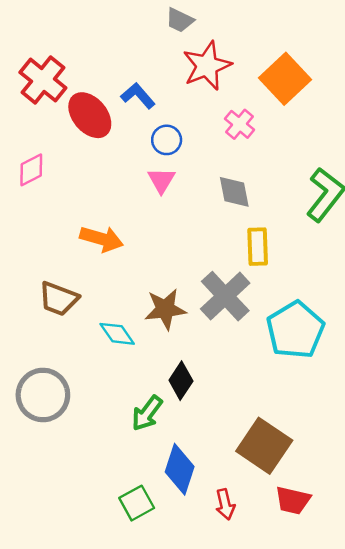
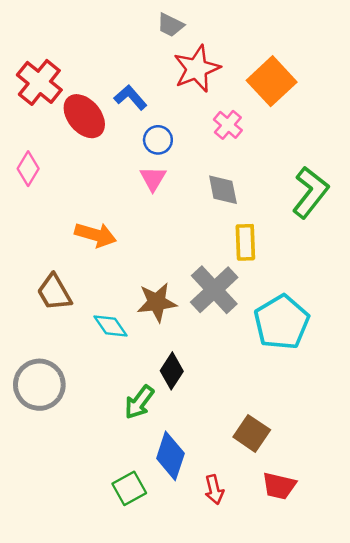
pink diamond: (31, 170) -> (28, 169), turned -32
brown trapezoid: (59, 299) -> (54, 292), turned 39
brown square: (264, 446) -> (252, 433), size x0.7

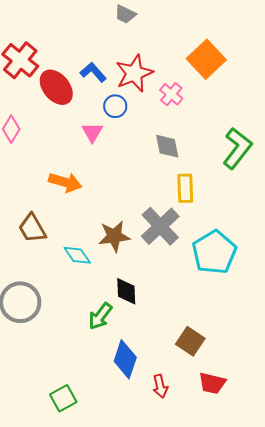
red star: (197, 69) -> (134, 73), moved
pink triangle: (153, 179) -> (92, 132), moved
black diamond: (172, 371) -> (126, 291), turned -36
green square: (129, 488) -> (63, 398), moved

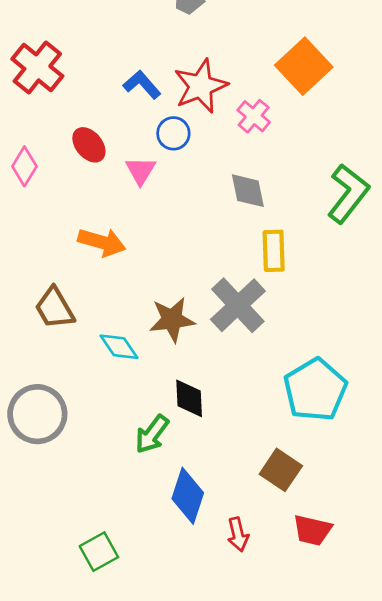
red ellipse: (56, 87) -> (89, 145), moved, size x0.7
cyan pentagon: (214, 252) -> (315, 390), moved

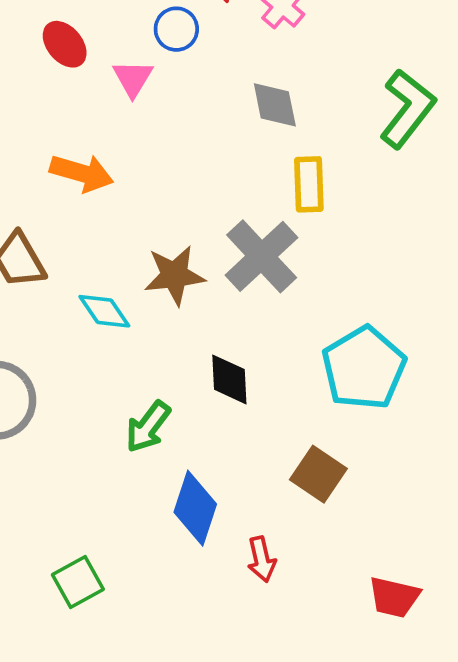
black diamond: (189, 398) -> (229, 379), moved
red trapezoid: (312, 530) -> (394, 597), moved

